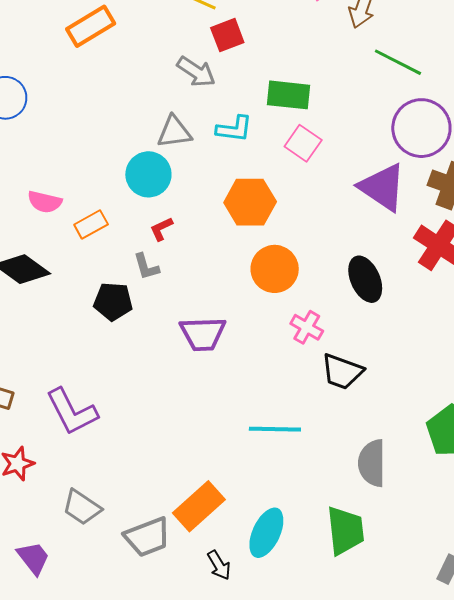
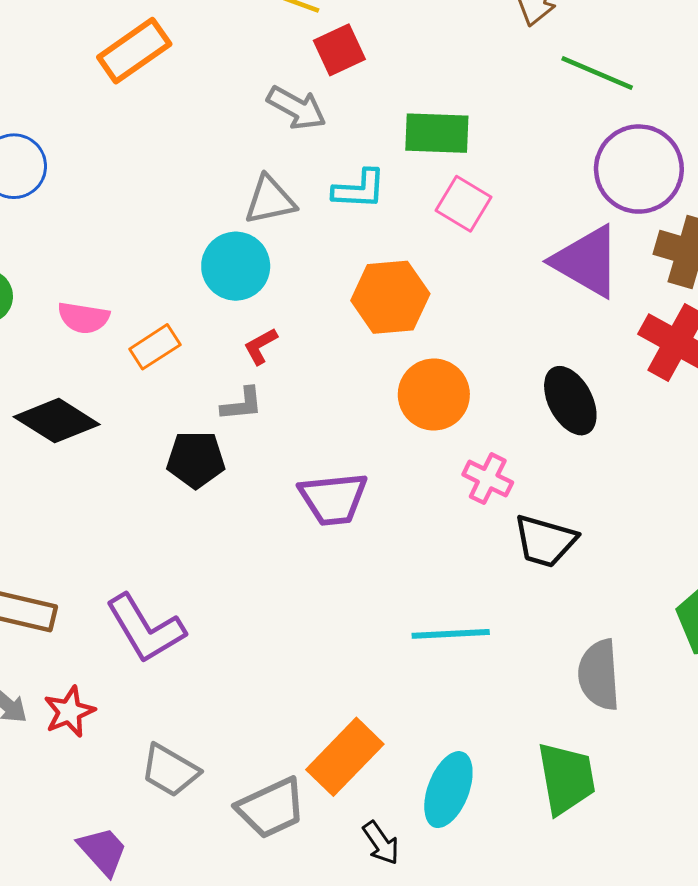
gray L-shape: (146, 267) -> (242, 404), turned -76

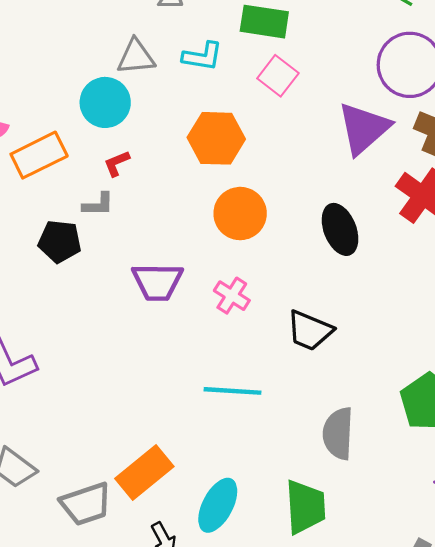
purple triangle: (587, 261) -> (364, 128), turned 42
orange rectangle: (155, 347) -> (39, 155), size x1.5
pink cross: (488, 479) -> (232, 296), moved

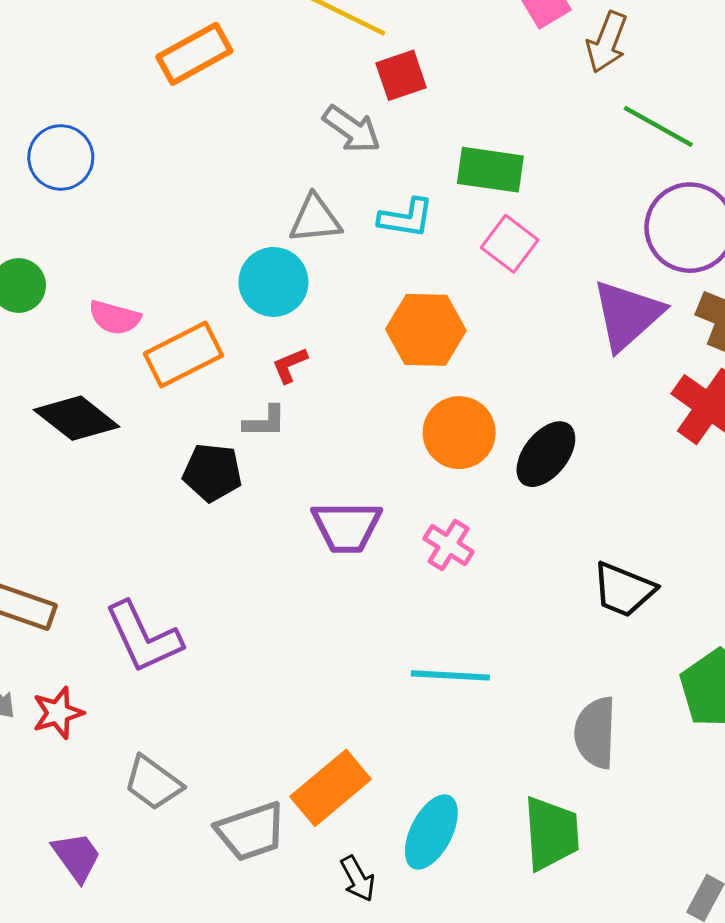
black ellipse: (340, 229) -> (546, 454), moved, turned 60
black trapezoid: (310, 331) -> (624, 590), moved

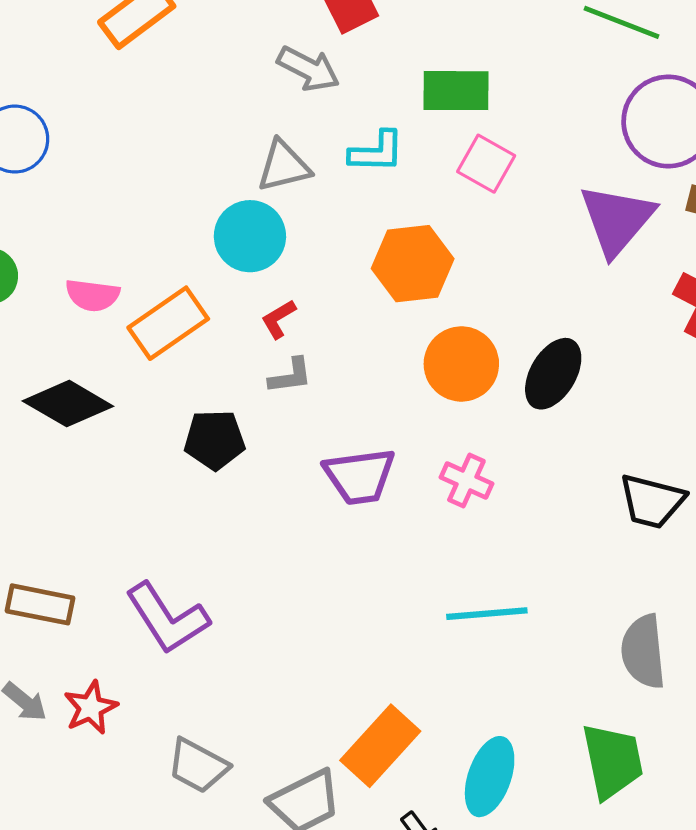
gray L-shape: (265, 422) -> (290, 376), moved

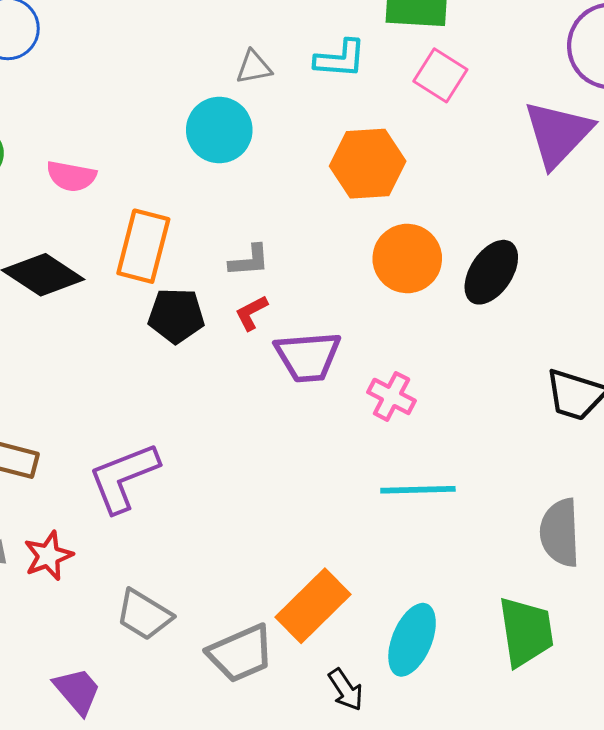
gray triangle: (284, 166) -> (254, 67), size x0.7
red L-shape: (278, 319) -> (251, 313), moved
orange rectangle: (168, 323) -> (143, 246), moved, turned -44
pink cross: (466, 480) -> (392, 396), moved
purple L-shape: (167, 618) -> (124, 477), turned 98

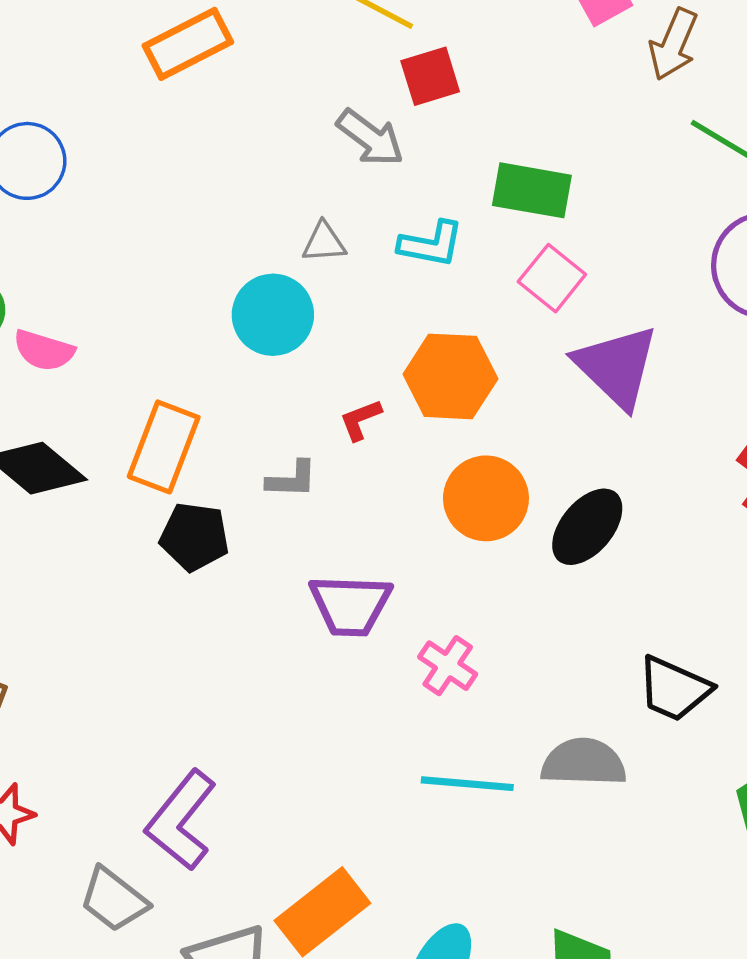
purple triangle: (558, 134) -> (617, 367), moved, turned -36
pink semicircle: (71, 176) -> (44, 350), moved
red L-shape: (251, 313) -> (360, 420), moved
purple L-shape: (124, 477) -> (181, 820), moved, turned -36
gray semicircle: (560, 533) -> (584, 762), moved, turned 88

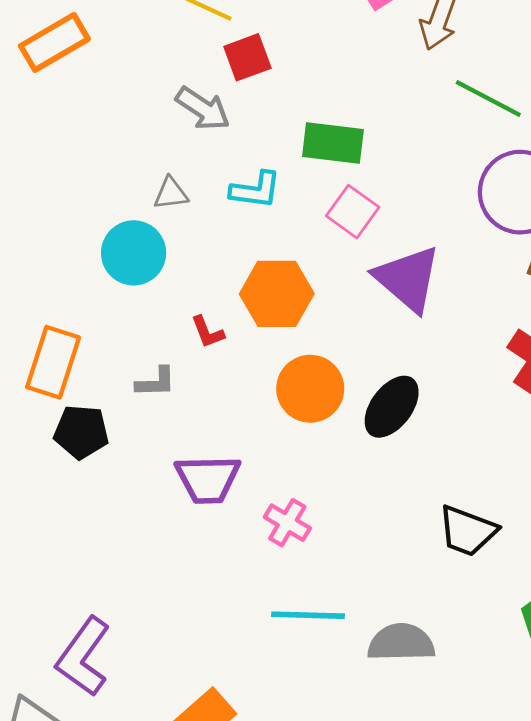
red L-shape: (360, 420) -> (207, 332), turned -87
gray semicircle: (584, 762) -> (401, 643), moved

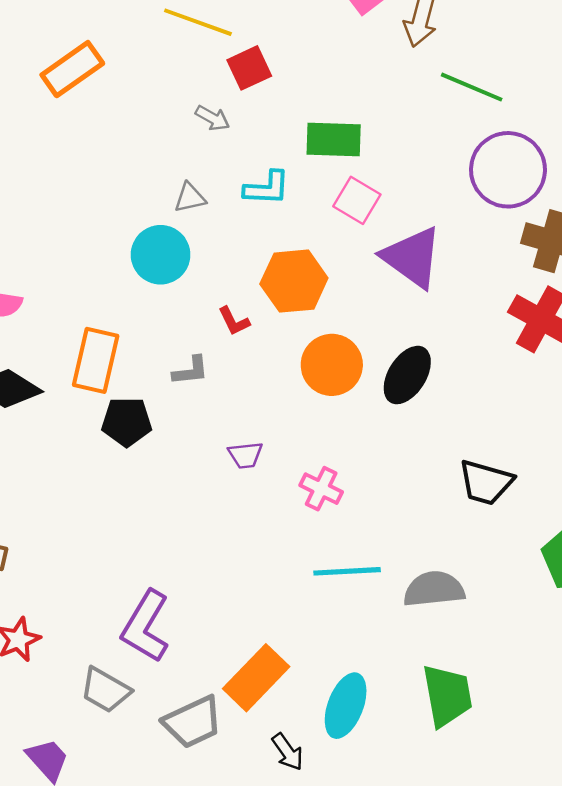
gray arrow: (203, 109) -> (212, 118), size x0.7
purple trapezoid: (208, 479) -> (245, 455), size x0.6

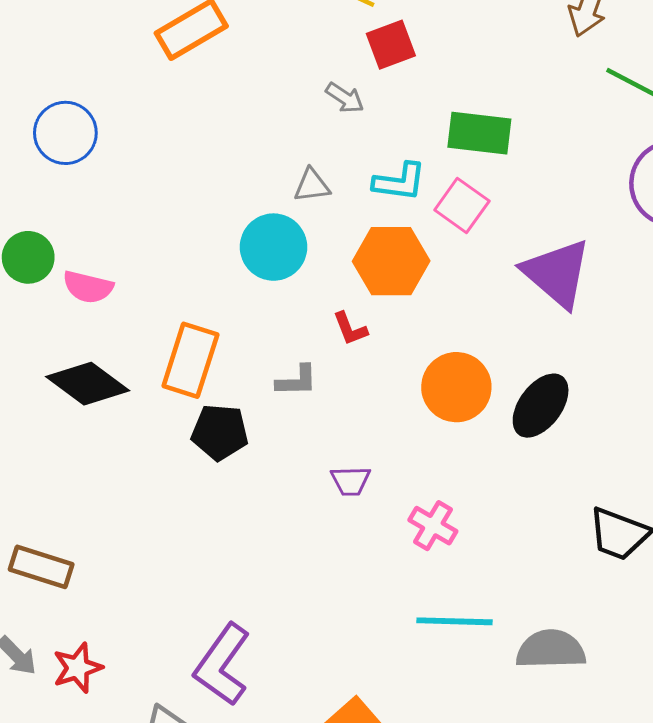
pink square: (357, 200) -> (462, 206), moved
orange hexagon: (294, 281) -> (391, 261), moved

